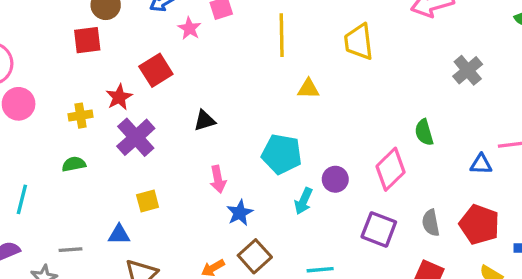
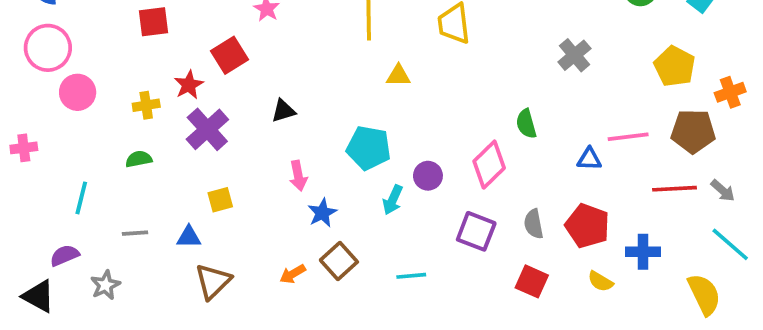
gray line: (70, 250) -> (135, 233), moved

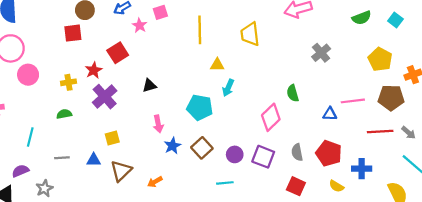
purple circle: (428, 176) -> (235, 154), moved
cyan arrow: (393, 200) -> (228, 88), moved
brown square: (339, 261) -> (202, 148), moved
brown triangle: (213, 281) -> (121, 171), moved

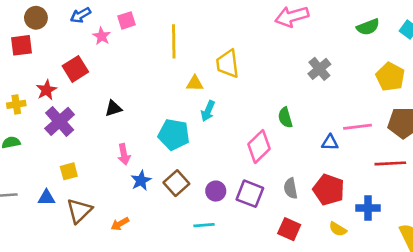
yellow trapezoid: (250, 34) -> (228, 64), moved

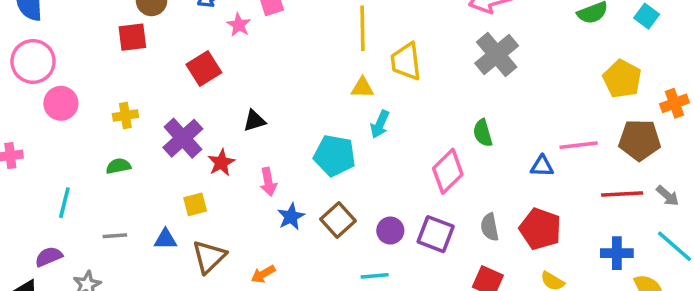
yellow line: (174, 41) -> (362, 28), moved
gray cross: (319, 69) -> (497, 54), moved, size x1.4
red star: (46, 90) -> (221, 163), moved
blue cross: (368, 208) -> (617, 253), moved

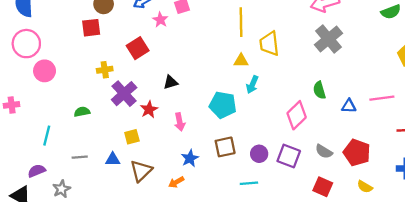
yellow cross: (125, 116) -> (105, 70), moved
blue triangle: (542, 166) -> (349, 106), moved
blue star: (291, 217) -> (190, 158), moved
brown square: (338, 220) -> (225, 147), turned 30
gray semicircle: (490, 227) -> (324, 151), turned -48

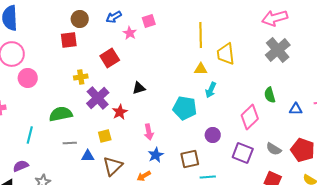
green semicircle: (82, 112) -> (61, 114), size x1.6
pink arrow: (180, 122) -> (149, 132), moved
brown square: (225, 147) -> (190, 159), moved
purple circle: (259, 154) -> (213, 135), moved
gray line: (80, 157) -> (70, 143), moved

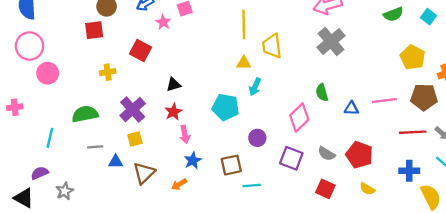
red square: (110, 58) -> (141, 51), turned -30
purple cross: (98, 98) -> (133, 109), moved
red star: (120, 112) -> (173, 112), moved

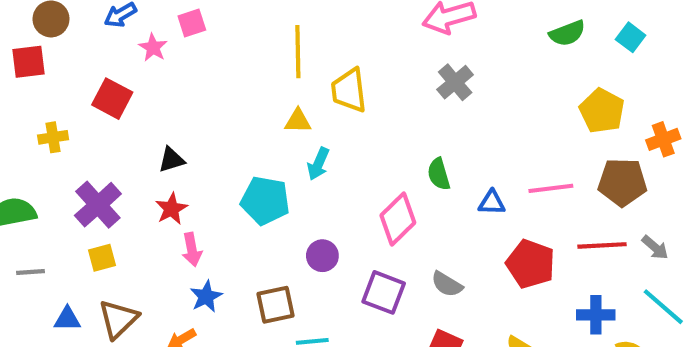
gray cross: (331, 41) -> (455, 82), size x0.7
red pentagon: (359, 155) -> (531, 264), moved
blue triangle: (116, 162) -> (67, 319), moved

